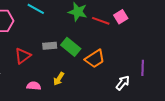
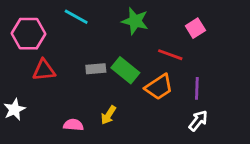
red line: (101, 21) -> (170, 55), moved
red triangle: (23, 56) -> (44, 70), moved, turned 30
purple line: (143, 68) -> (197, 88), moved

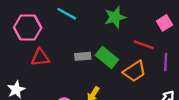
green star: (135, 21) -> (115, 17), turned -30
purple line: (197, 88) -> (166, 62), moved

